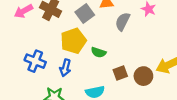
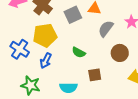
yellow pentagon: (73, 41) -> (45, 35), moved
brown circle: (143, 76) -> (120, 53), moved

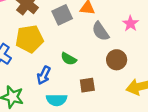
gray semicircle: (106, 29) -> (100, 31), turned -72
blue arrow: (46, 61) -> (44, 75), moved

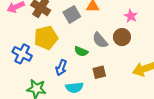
gray semicircle: (100, 31) -> (100, 40), moved
brown circle: (117, 60) -> (122, 37), moved

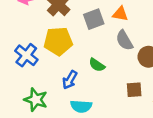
gray semicircle: (100, 40) -> (124, 40), moved
brown square: (99, 72) -> (134, 90), moved

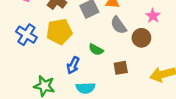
blue cross: (26, 55) -> (26, 35), moved
brown square: (134, 90) -> (121, 68), moved

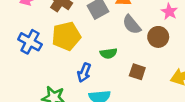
green semicircle: (96, 50) -> (108, 53), turned -32
brown square: (121, 68) -> (137, 72), turned 32

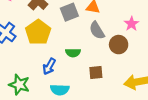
yellow pentagon: (66, 36) -> (38, 32), turned -30
brown square: (137, 72) -> (96, 72), turned -32

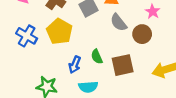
green semicircle: (73, 53) -> (97, 57), moved, turned 72
brown square: (96, 72) -> (123, 65), size x1.5

